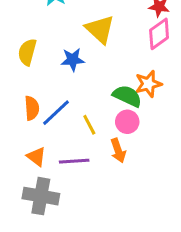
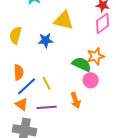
yellow triangle: (100, 29) -> (64, 20), turned -30
blue line: (56, 113) -> (27, 86), moved
pink circle: (127, 122) -> (91, 80), moved
yellow line: (89, 125) -> (47, 83), moved

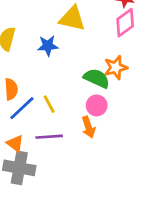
pink circle: (91, 80) -> (97, 105), moved
orange triangle: (22, 104) -> (15, 143), moved

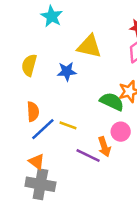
yellow line: (49, 104) -> (68, 125), turned -42
pink circle: (97, 105) -> (121, 132), moved
purple line: (49, 137) -> (88, 155), moved, turned 30

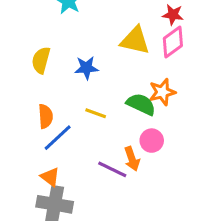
yellow triangle: (89, 46) -> (135, 40), moved
yellow line: (68, 125) -> (96, 113), moved

